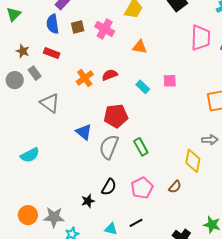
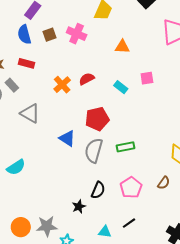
orange triangle: (140, 47) -> (122, 47), moved
green rectangle: (141, 147) -> (125, 147), turned -66

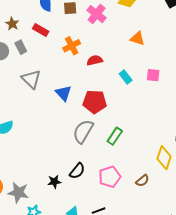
orange cross: (62, 85) -> (72, 46), moved
blue triangle: (67, 138) -> (64, 93), moved
green rectangle: (125, 147) -> (115, 136), turned -60

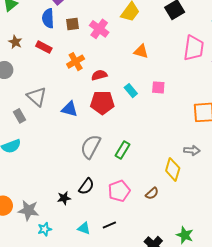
gray rectangle: (21, 47) -> (19, 116), moved
blue triangle: (64, 93) -> (69, 109), turned -30
red pentagon: (95, 102) -> (102, 103), moved

